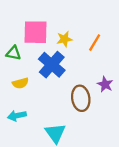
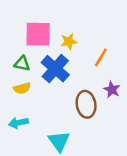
orange line: (95, 43) -> (101, 58), moved
green triangle: (13, 53) -> (22, 64), moved

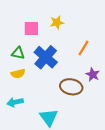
pink square: (38, 34) -> (31, 29), size x0.7
yellow star: (69, 42) -> (57, 22), moved
brown ellipse: (86, 104) -> (71, 87), turned -70

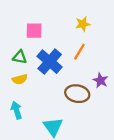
yellow star: (57, 22) -> (83, 24), moved
orange line: (83, 48) -> (79, 52), moved
cyan arrow: (15, 102) -> (16, 110), turned 84

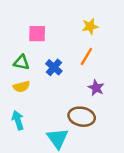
blue cross: (50, 62) -> (54, 67), size x0.6
purple star: (100, 80) -> (96, 88), moved
brown ellipse: (77, 94) -> (82, 117), moved

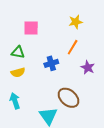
blue cross: (54, 67) -> (51, 63), moved, turned 32
purple star: (96, 88) -> (88, 67), moved
brown ellipse: (82, 117) -> (69, 98), turned 30

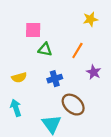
yellow star: (76, 22) -> (90, 19), moved
green triangle: (18, 52) -> (45, 49), moved
blue cross: (51, 63) -> (55, 79), moved

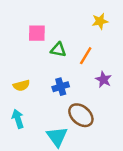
green triangle: (45, 49) -> (58, 50), moved

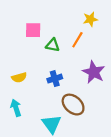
orange line: (86, 56) -> (77, 40), moved
purple star: (104, 80) -> (94, 72), size x1.5

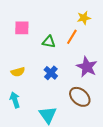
pink square: (33, 30) -> (22, 28), moved
blue cross: (55, 79) -> (51, 73), turned -32
brown ellipse: (73, 105) -> (80, 97), moved

